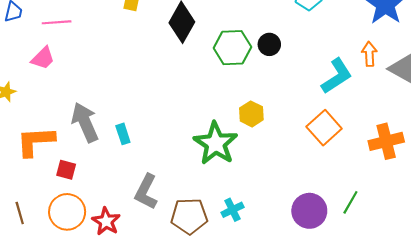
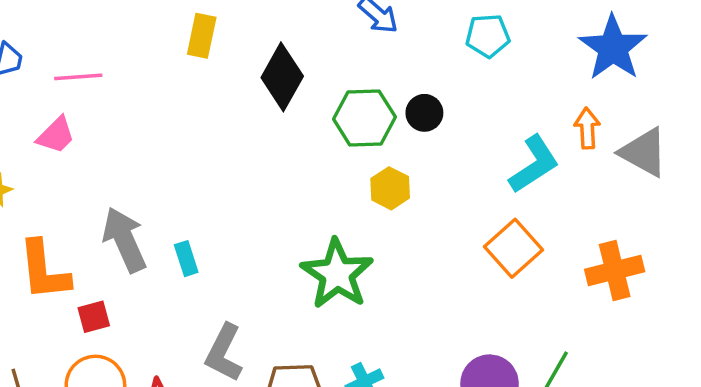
yellow hexagon: (251, 114) -> (390, 188), moved
orange L-shape: (36, 141) -> (44, 271), turned -93
red square: (66, 170) -> (94, 317), turned -30

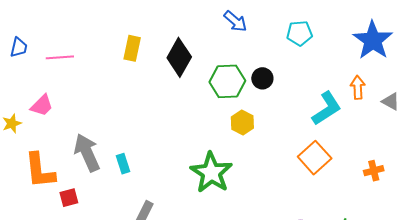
yellow rectangle: (202, 36) -> (132, 48), moved
pink trapezoid: (56, 135) -> (42, 105), moved
gray triangle: (644, 152) -> (391, 101), size x0.6
orange cross: (615, 271) -> (374, 171), size x0.6

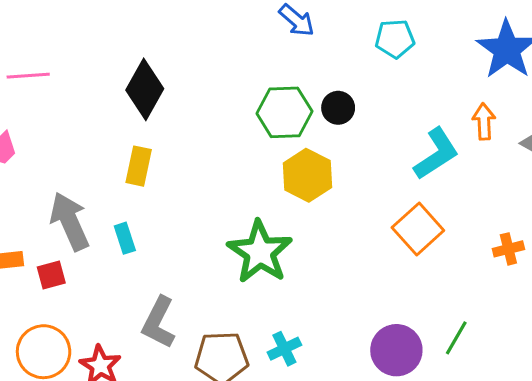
yellow rectangle: (132, 48) -> (139, 166), moved
black diamond: (179, 57) -> (145, 89), moved
yellow hexagon: (242, 122) -> (307, 175), size x1.4
red square: (69, 198) -> (51, 275), moved

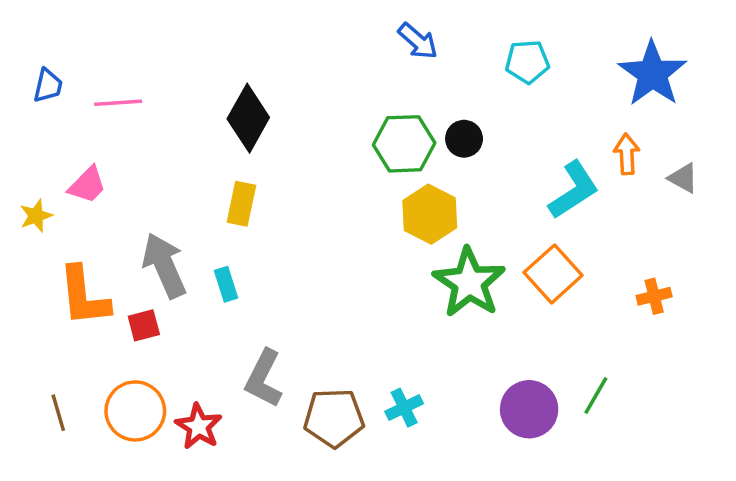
green star: (260, 252) -> (469, 283), moved

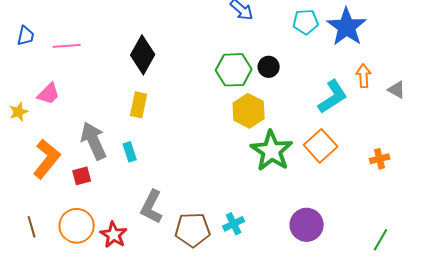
blue star: (652, 74) -> (347, 27), moved
orange L-shape: (84, 296) -> (47, 159), turned -135
green line: (596, 396) -> (381, 240), moved

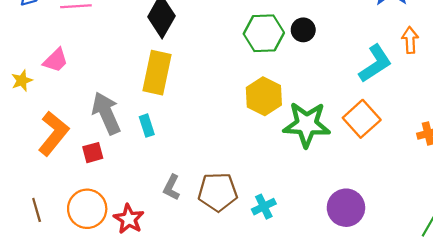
yellow rectangle: (139, 105) -> (157, 73), size x1.5
yellow hexagon: (249, 111) -> (264, 96), moved
green star: (272, 151) -> (307, 124), turned -30
gray L-shape: (152, 207) -> (172, 187), size x0.7
brown pentagon: (193, 230) -> (218, 192), moved

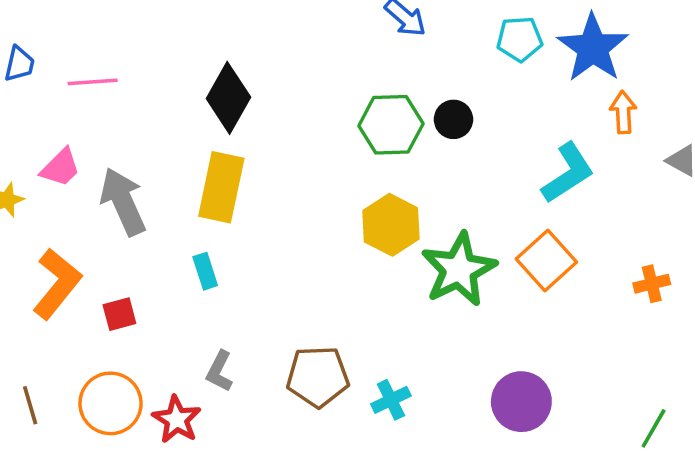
orange arrow: (410, 40) -> (623, 112), moved
gray arrow: (106, 113) -> (123, 202), moved
green star: (307, 124) -> (459, 269), turned -30
gray L-shape: (172, 187) -> (219, 371), moved

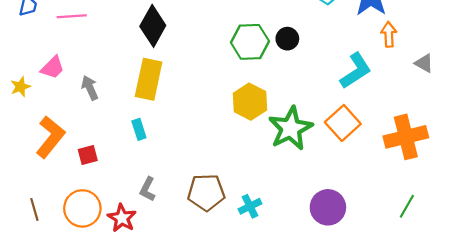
gray arrow: (123, 202) -> (90, 88), size x0.6
orange cross: (652, 284) -> (406, 137), size x2.0
green line: (654, 428) -> (407, 206), moved

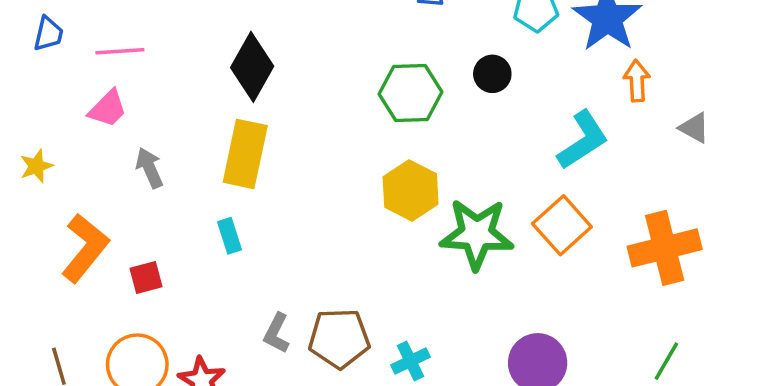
black circle: (287, 39) -> (492, 74), moved
pink trapezoid: (52, 67) -> (108, 109), moved
green star: (291, 128) -> (477, 234), turned 30
gray L-shape: (147, 189) -> (277, 333), moved

